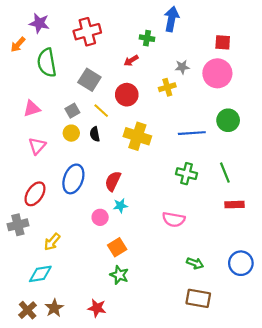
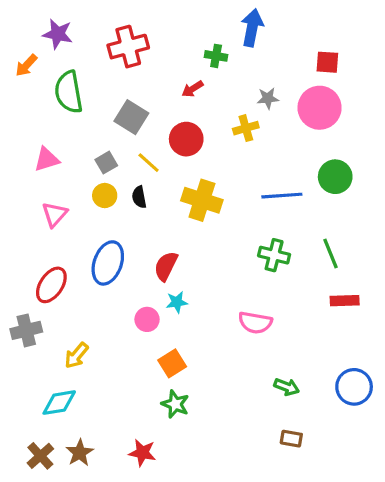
brown rectangle: (198, 298) -> (291, 439), size x0.6

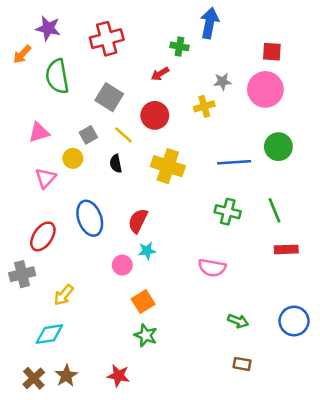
yellow circle: (105, 196) -> (73, 158), moved
blue ellipse: (108, 263) -> (90, 218), turned -40

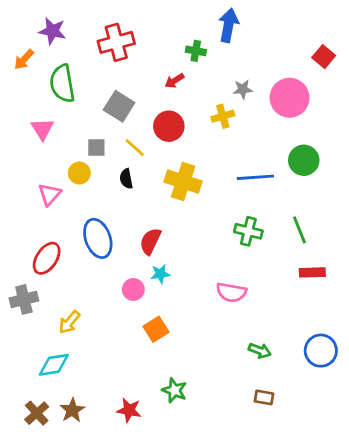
red square: (272, 52) -> (324, 57), moved, turned 36
pink triangle: (39, 132) -> (42, 129), moved, turned -45
gray square: (88, 135) -> (96, 147), turned 30
green star: (146, 335) -> (174, 390), moved

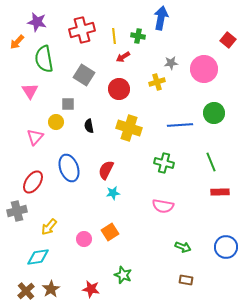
yellow line: (135, 147) -> (114, 36), moved, turned 42
green cross: (248, 231) -> (164, 163), moved
pink circle: (133, 290) -> (84, 239), moved

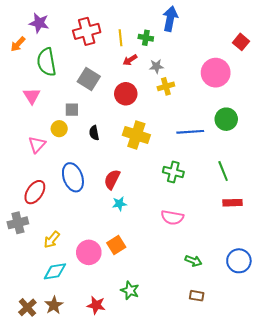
gray star: (171, 63) -> (156, 66), moved
pink circle: (84, 239) -> (89, 252), size x1.5
cyan diamond: (38, 257) -> (55, 271), moved

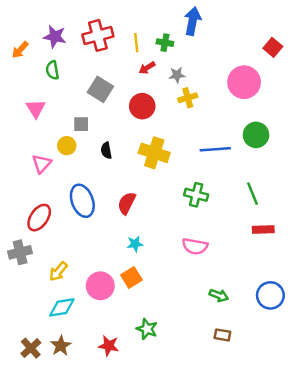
purple star: (39, 23) -> (55, 37), moved
green semicircle: (46, 62) -> (52, 70), size x0.6
cyan star: (119, 204) -> (135, 244), moved

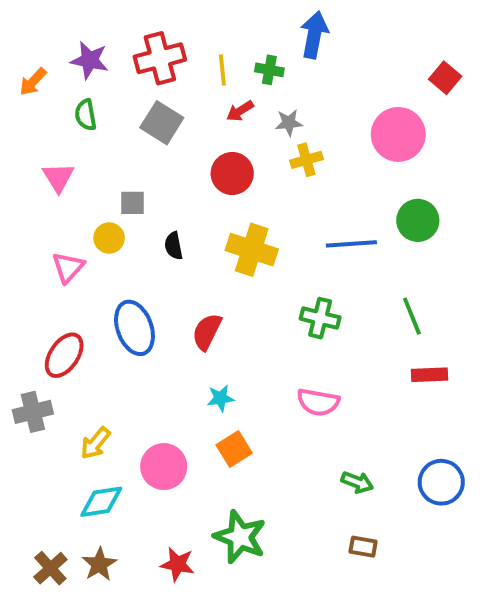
gray square: (100, 89) -> (162, 123), moved
orange square: (131, 277) -> (234, 449), moved
green star: (147, 329) -> (240, 537), size x1.5

